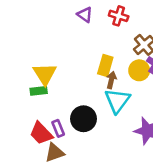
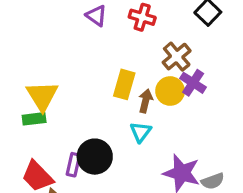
brown arrow: (111, 80) -> (146, 101), moved
cyan triangle: (117, 101) -> (141, 132), size x0.6
purple rectangle: (58, 128) -> (73, 165), moved, turned 35

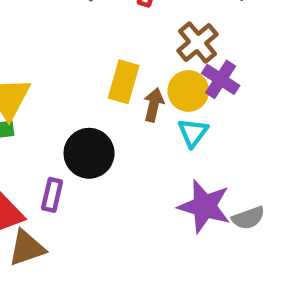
cyan triangle: (141, 132) -> (193, 132), moved
black circle: (95, 157) -> (89, 153), moved

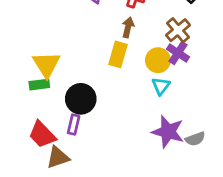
brown cross: (198, 42) -> (178, 30), moved
brown arrow: (154, 105) -> (128, 27), moved
black circle: (89, 153) -> (81, 99), moved

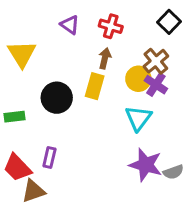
yellow circle: (158, 60) -> (138, 79), moved
yellow triangle: (46, 64) -> (22, 54), moved
cyan triangle: (161, 86) -> (138, 118), size x1.4
black circle: (81, 99) -> (57, 98), moved

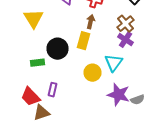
yellow circle: (138, 79) -> (92, 73), moved
green rectangle: (14, 117) -> (38, 63), moved

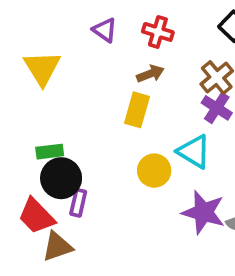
brown arrow: (90, 22) -> (150, 74), turned 56
black circle: (58, 49) -> (61, 178), moved
cyan triangle: (114, 63) -> (194, 152), turned -36

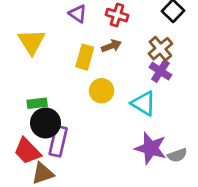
yellow rectangle: (137, 110) -> (85, 57), moved
yellow circle: (154, 171) -> (102, 91), moved
purple rectangle: (78, 203) -> (58, 141), size x1.5

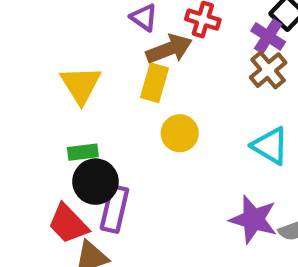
yellow triangle: (31, 42) -> (81, 85), moved
brown arrow: (111, 46) -> (169, 49), moved, size x1.5
purple cross: (160, 71) -> (268, 36), moved
cyan triangle: (144, 103) -> (270, 146), moved

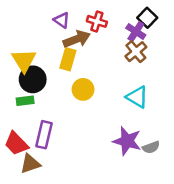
black circle: (95, 182) -> (33, 79), moved

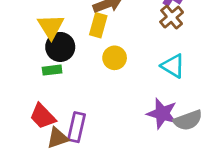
purple rectangle: (44, 135) -> (77, 127), moved
gray semicircle: (151, 147) -> (188, 120), size x1.5

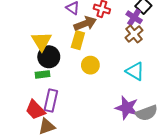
purple rectangle: (77, 127) -> (51, 100), moved

